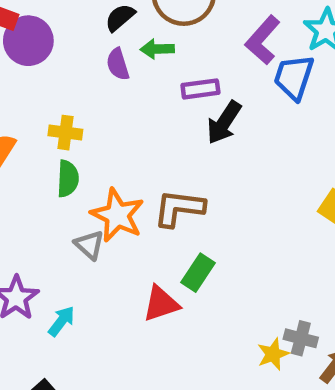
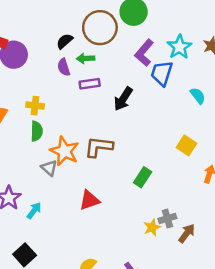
purple rectangle: (200, 89) -> (90, 84), moved
green rectangle: (198, 273) -> (143, 177), moved
gray cross: (301, 338) -> (167, 218), turned -30

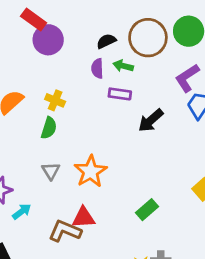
brown L-shape: (99, 147) -> (65, 231), moved
orange star: (65, 151) -> (91, 171), moved

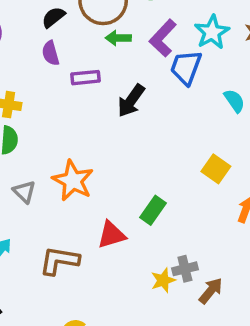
green arrow: (123, 66) -> (118, 38), moved
red triangle: (84, 218) -> (111, 235), moved

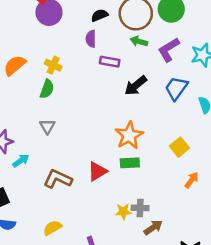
blue trapezoid: (186, 67) -> (176, 88), moved
orange star: (73, 181) -> (129, 135), moved
green rectangle: (153, 210) -> (130, 163), turned 36
red triangle: (111, 235) -> (97, 171), turned -30

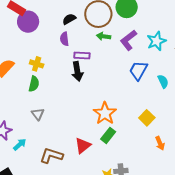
black arrow: (136, 86) -> (77, 71), moved, turned -54
green rectangle: (130, 163) -> (108, 135), turned -42
orange arrow: (192, 180) -> (160, 143), turned 128

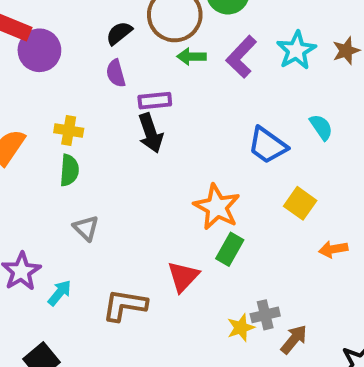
blue trapezoid: (138, 70) -> (267, 145), moved, turned -75
orange arrow: (160, 143) -> (333, 249), turned 112

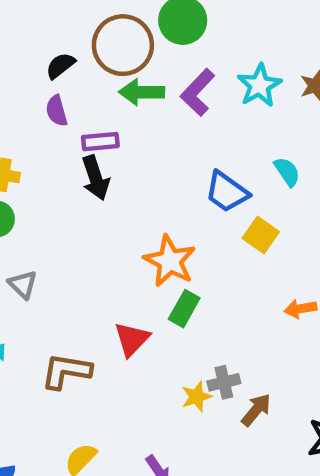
green arrow: (192, 57) -> (142, 92), size x1.4
yellow square: (300, 203) -> (261, 235), moved

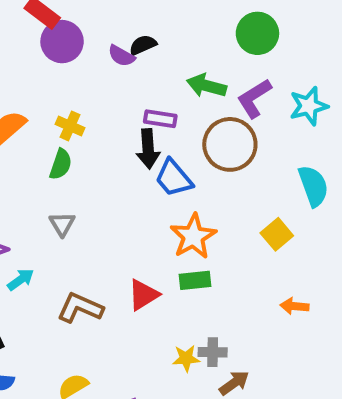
brown circle: (123, 45) -> (230, 144), moved
purple semicircle: (57, 111) -> (121, 56), moved, turned -60
cyan semicircle: (287, 172) -> (313, 186), size x1.5
blue trapezoid: (227, 192) -> (174, 178), moved
green rectangle: (184, 309) -> (195, 280), turned 40

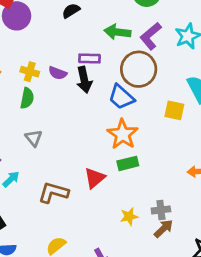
purple semicircle: (121, 56) -> (58, 73), moved
blue trapezoid: (174, 178) -> (121, 97), moved
yellow square: (277, 234) -> (174, 110), moved, turned -30
gray cross: (213, 352) -> (161, 210), moved

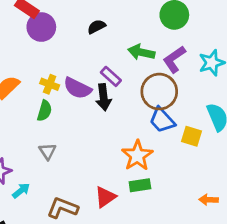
purple rectangle: (89, 59) -> (111, 76), turned 36
purple semicircle: (58, 73) -> (77, 88), size x1.5
blue trapezoid: (121, 97) -> (162, 120), moved

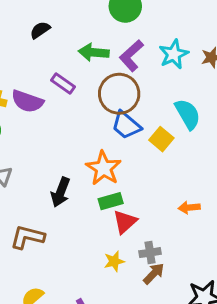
black arrow: (104, 97) -> (61, 192), moved, turned 35
yellow square: (192, 136) -> (161, 139), turned 30
red triangle: (105, 197) -> (125, 222), moved

